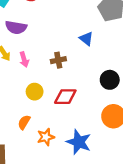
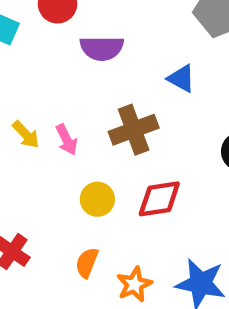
purple semicircle: (16, 27) -> (102, 48), moved
brown cross: (58, 60) -> (134, 130), size x1.5

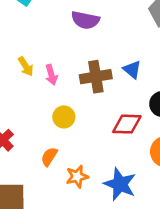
blue triangle: (181, 78) -> (132, 70), moved
red diamond: (159, 199) -> (127, 124), moved

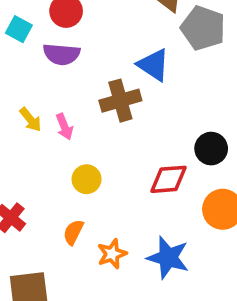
purple semicircle: (85, 20) -> (61, 54), moved
blue triangle: (132, 70) -> (153, 65), moved, size x1.4
brown cross: (96, 77) -> (120, 101), moved

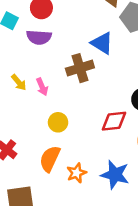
orange semicircle: (73, 232) -> (50, 159), size x1.5

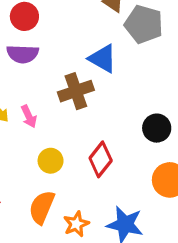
red diamond: (114, 121) -> (101, 159), moved, turned -44

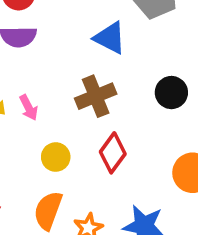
brown cross: (76, 91) -> (96, 96), moved
black circle: (157, 128) -> (171, 93), moved

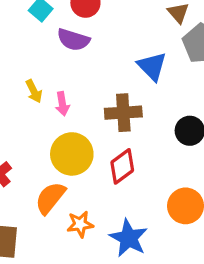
yellow circle: (56, 157) -> (72, 154), size x1.6

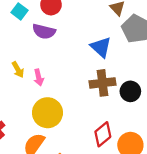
brown cross: (123, 113) -> (103, 83), moved
red diamond: (122, 166) -> (103, 134), moved

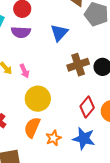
blue triangle: (101, 47) -> (59, 33), moved, turned 42

